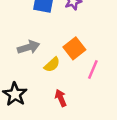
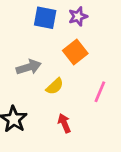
orange square: (74, 48) -> (75, 52), moved

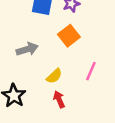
yellow semicircle: (55, 86) -> (54, 76), moved

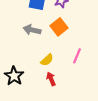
gray arrow: (27, 49) -> (32, 30), moved, turned -150

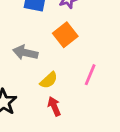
gray arrow: (32, 30) -> (25, 53), moved

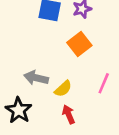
gray arrow: (25, 53) -> (36, 78), moved

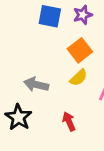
yellow semicircle: (63, 89) -> (79, 78), moved

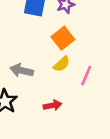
red arrow: (69, 121) -> (53, 105), turned 102

